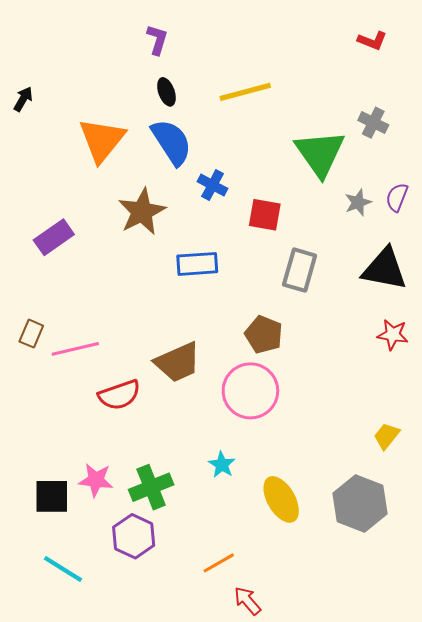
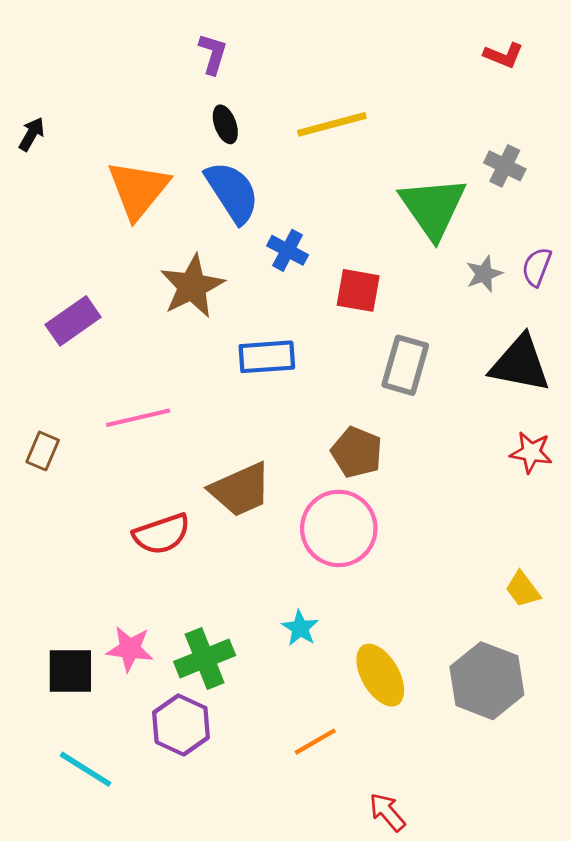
pink line: (75, 349) -> (138, 418), moved
yellow trapezoid: (387, 436) -> (523, 589), turned -76
orange line: (219, 563) -> (315, 742), moved
red arrow: (247, 601) -> (387, 812), moved

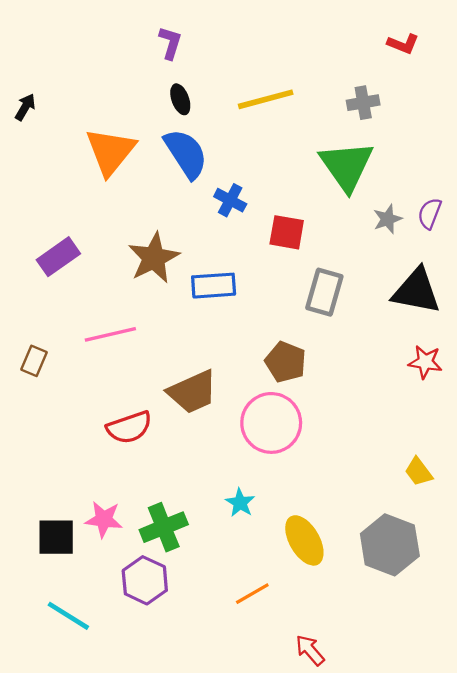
gray cross: (505, 166) -> (363, 103), moved, turned -36
brown star: (192, 286) -> (154, 258), moved

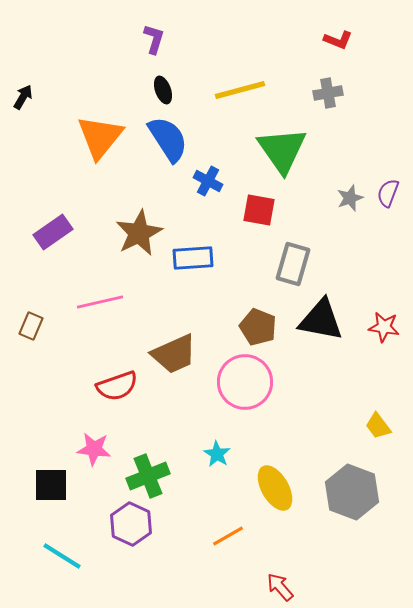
red L-shape: (403, 44) -> (338, 40), moved
green triangle: (347, 166) -> (282, 150), moved
black triangle: (416, 291) -> (321, 320), moved
pink star: (104, 519) -> (94, 449), moved

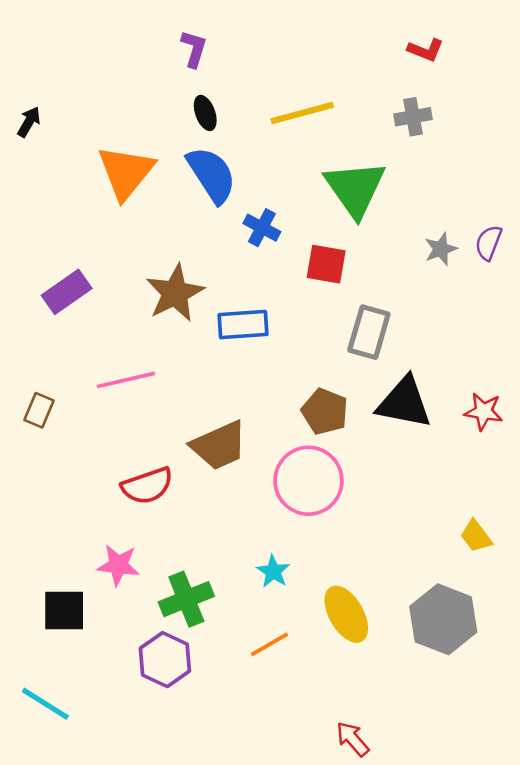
orange line: (228, 536) -> (269, 644), moved
cyan line: (62, 556) -> (45, 704), moved

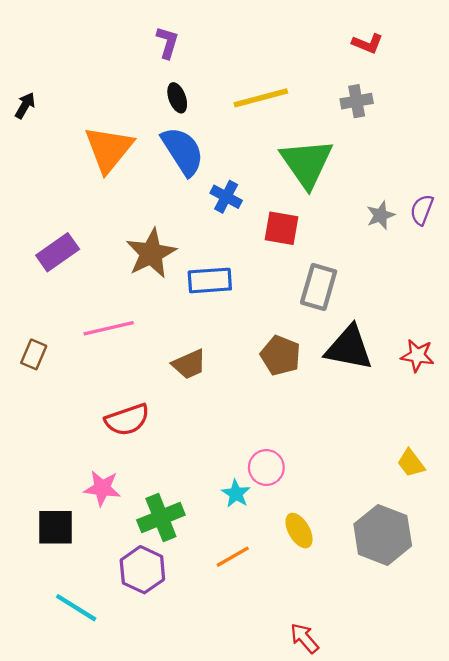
brown trapezoid: (219, 445) -> (189, 364), moved, size x0.7
pink circle: (308, 481) -> (266, 467), moved, size x0.6
yellow ellipse: (346, 614) -> (299, 531), size x0.7
cyan line: (45, 704) -> (76, 608), moved

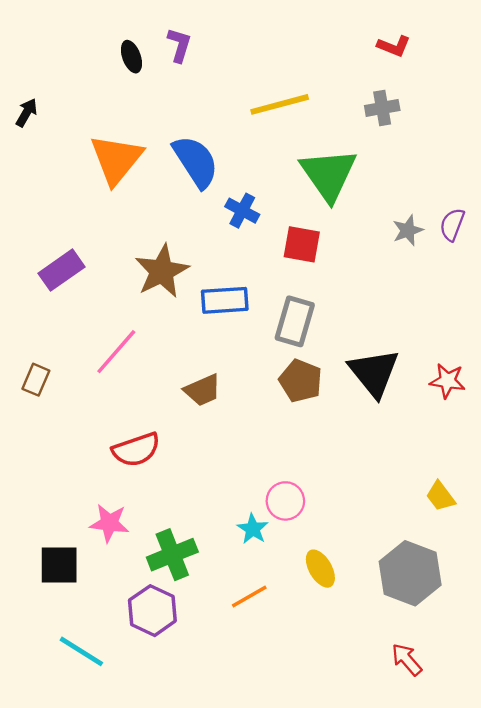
black ellipse: (177, 98) -> (131, 57), moved
gray rectangle: (319, 287) -> (295, 321), moved
pink line: (109, 328) -> (116, 352), turned -36
black triangle: (349, 348) -> (374, 373), turned 40
red arrow: (304, 638) -> (407, 660), moved

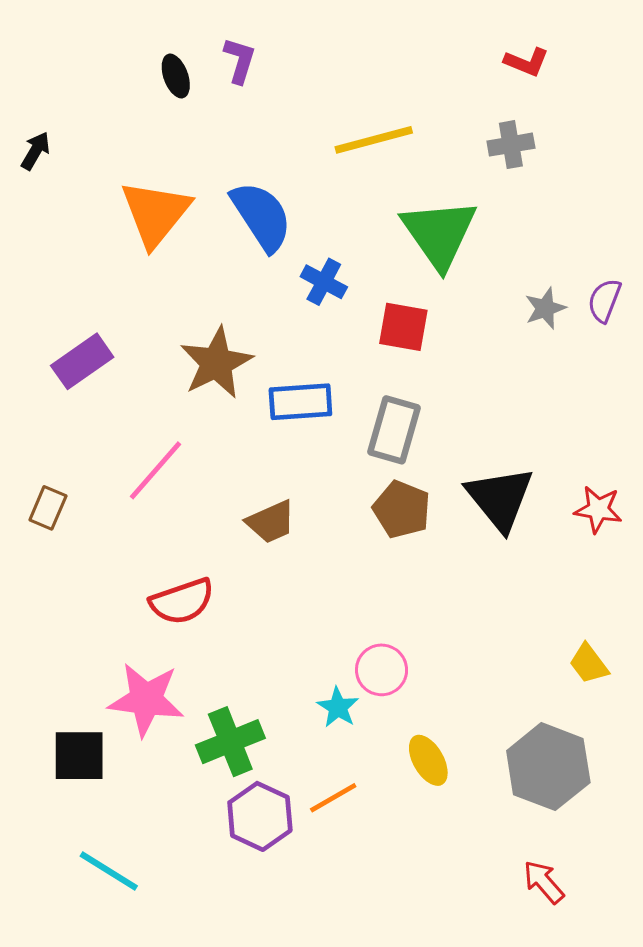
pink star: (109, 523) -> (146, 700), size x1.4
purple hexagon: (152, 611) -> (260, 816), moved

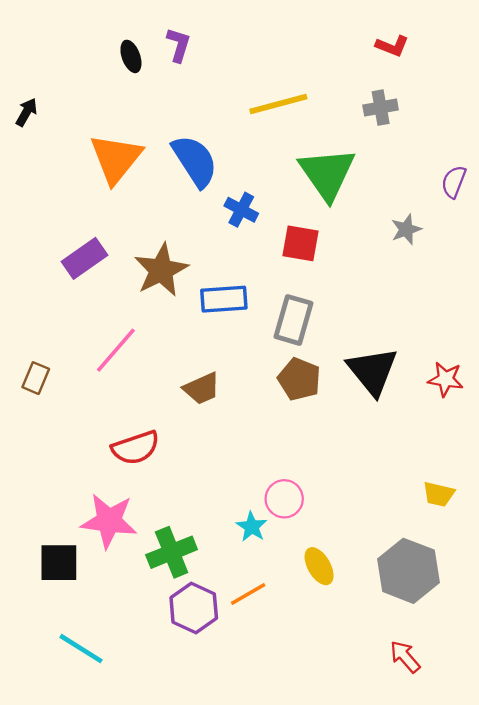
purple semicircle: (604, 300) -> (454, 182), moved
purple rectangle: (82, 361) -> (84, 258), moved
yellow trapezoid: (589, 664) -> (439, 494), turned -40

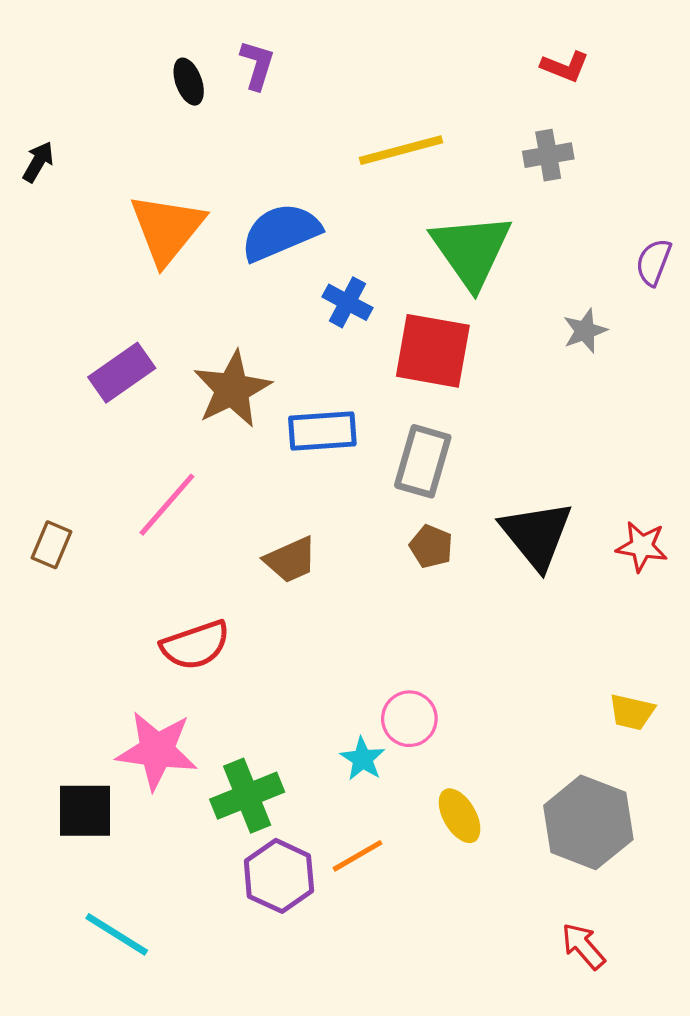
blue semicircle: (195, 161) -> (281, 232), turned -80
red square: (300, 243) -> (433, 351), size x1.4
brown pentagon: (299, 379) -> (431, 546), size x0.7

